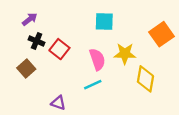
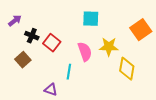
purple arrow: (30, 19) -> (15, 21), moved
cyan line: (93, 85) -> (69, 72), moved, turned -56

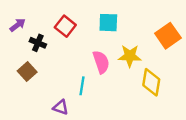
red square: (52, 43) -> (65, 26), moved

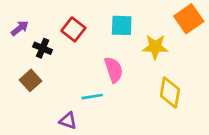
orange square: (168, 36) -> (189, 19), moved
yellow star: (130, 56) -> (155, 47), moved
cyan line: (82, 86) -> (92, 97), turned 72

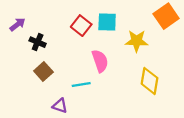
red square: (73, 29) -> (81, 26), moved
brown square: (30, 80) -> (43, 72), moved

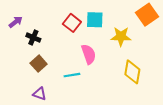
purple triangle: (60, 106) -> (40, 94), moved

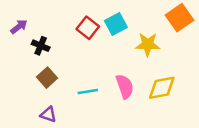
cyan square: (95, 20) -> (116, 24), turned -30
pink semicircle: (89, 54) -> (125, 86), moved
yellow diamond: (132, 72) -> (162, 88), turned 70

